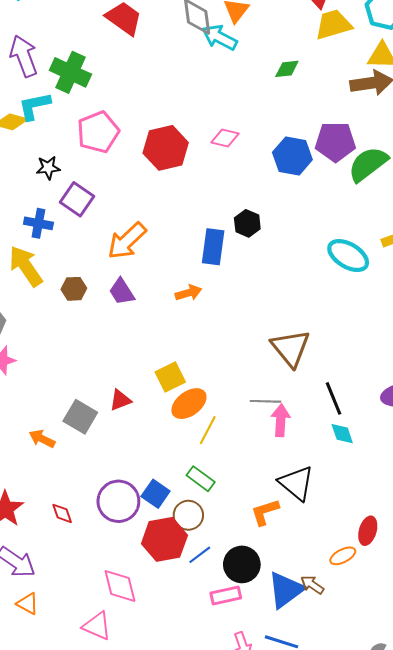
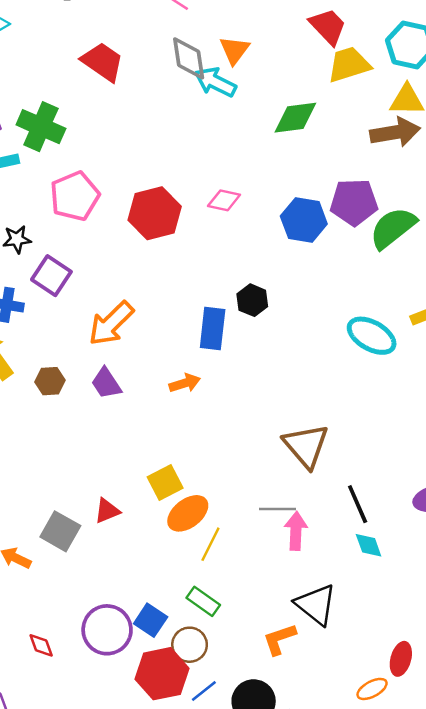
green diamond: (287, 69) -> (295, 118), size x1.5

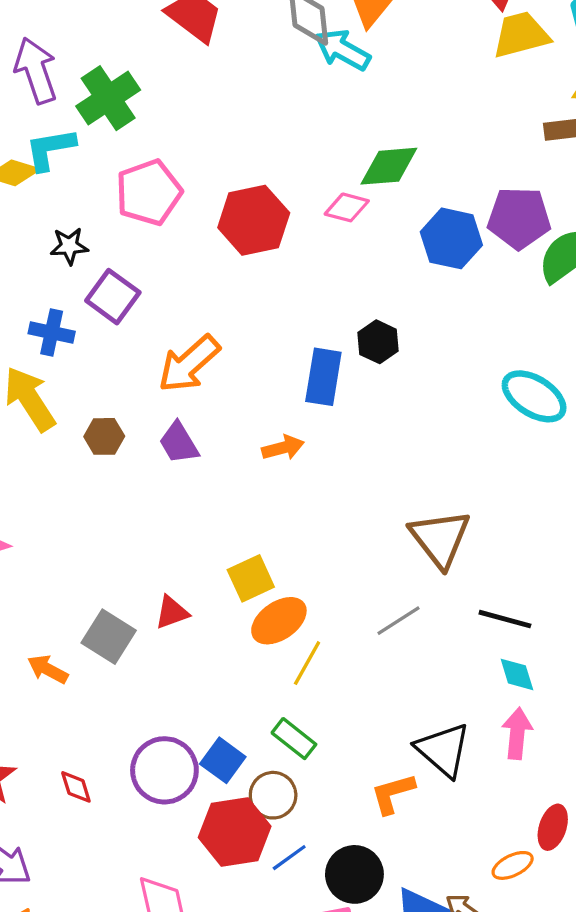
green diamond: (295, 118) -> (389, 166), moved
green cross: (41, 127) -> (108, 98), turned 30
black line: (358, 504) -> (505, 619), turned -54
gray line: (278, 509) -> (398, 621), turned -36
pink arrow: (296, 531) -> (517, 733), moved

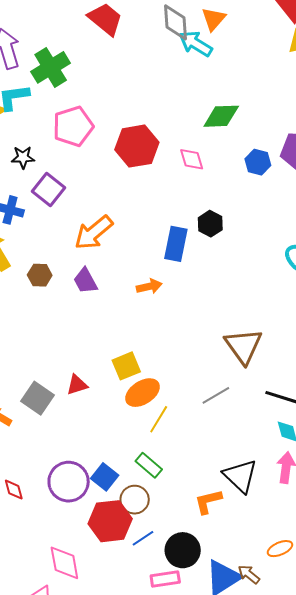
pink diamond: (347, 207) -> (192, 159), moved, turned 56
blue hexagon: (451, 238) -> (258, 162), size x0.7

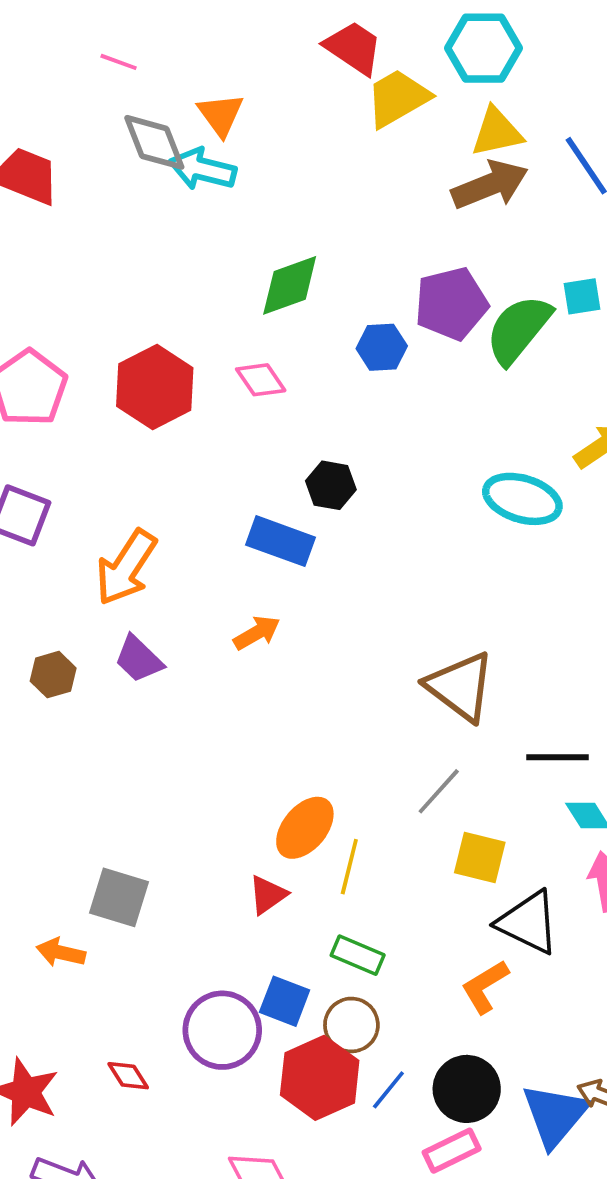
blue rectangle: (176, 244) -> (281, 541), turned -64
yellow square: (126, 366) -> (480, 857), moved, turned -36
red triangle: (77, 385) -> (268, 895), moved

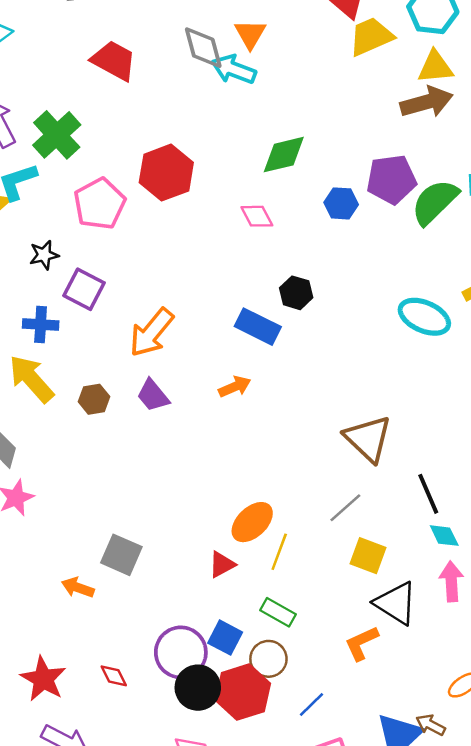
red hexagon: (155, 387) -> (166, 173), moved
black line: (558, 757) -> (428, 494), turned 60
black circle: (467, 1089) -> (198, 688), moved
blue line: (388, 1090) -> (312, 704), moved

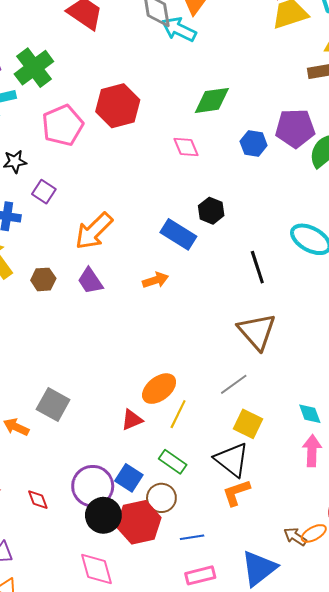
purple square: (84, 289) -> (44, 192), size x0.7
black line: (428, 494) -> (257, 267), moved
black triangle: (396, 603) -> (232, 460), moved
blue line: (312, 704) -> (192, 537), turned 30
brown arrow: (431, 725) -> (295, 537), moved

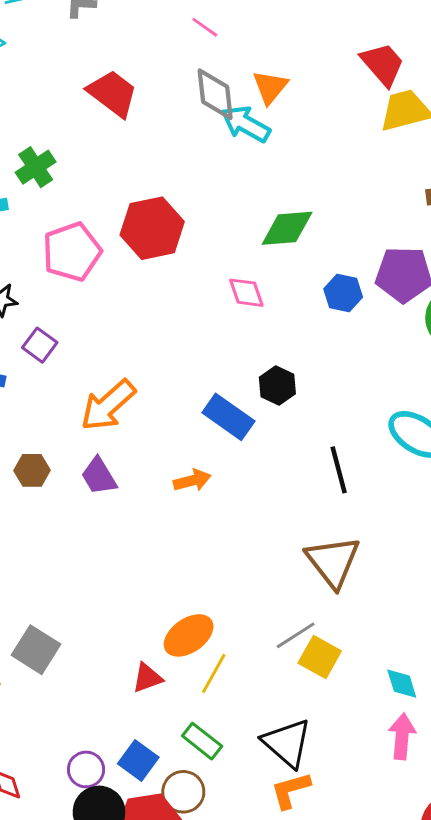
green cross: (34, 68) -> (36, 167), size x0.7
yellow square: (248, 424) -> (320, 657), moved
purple circle: (93, 486) -> (86, 769), size x0.6

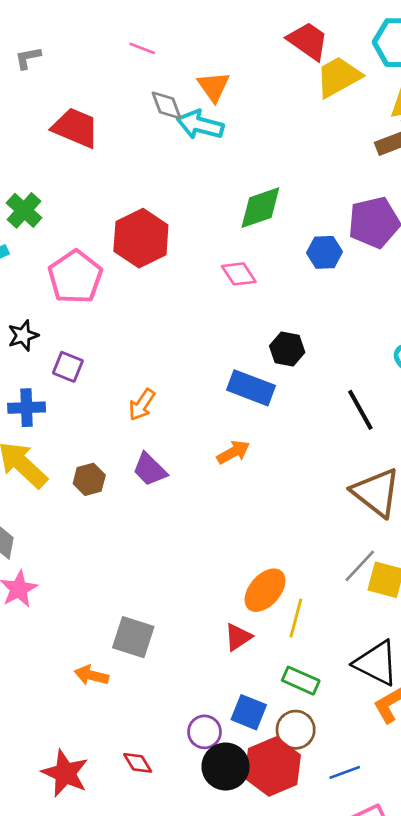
gray diamond: (215, 94) -> (166, 105), size x0.7
orange arrow: (108, 405) -> (142, 405), size x0.6

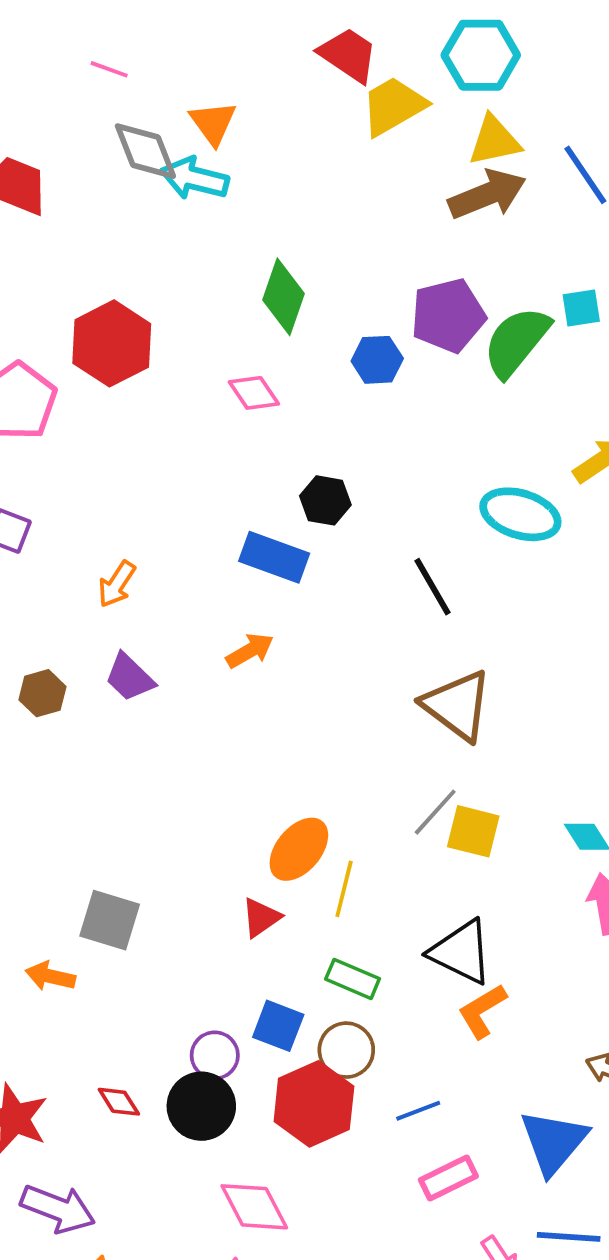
gray diamond: (166, 105) -> (145, 151), size x1.4
green diamond: (260, 208) -> (283, 297), turned -51
black circle: (226, 767) -> (201, 1106), moved

